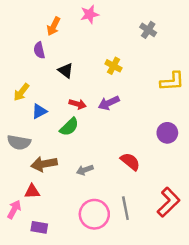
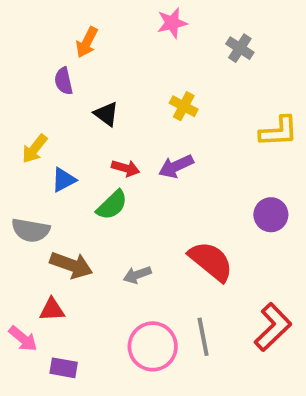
pink star: (90, 14) -> (172, 23), moved
red semicircle: (130, 162) -> (211, 261), size x1.4
brown arrow: (44, 164) -> (71, 265), turned -150
pink arrow: (14, 209) -> (23, 339), turned 102

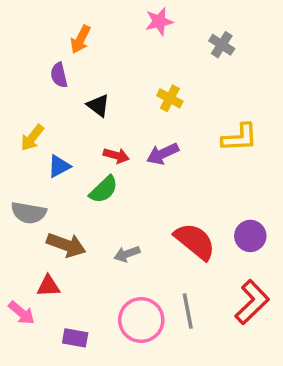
yellow L-shape: (279, 131) -> (240, 138), moved
purple circle: (271, 215) -> (250, 236), moved
purple rectangle: (64, 368) -> (75, 338), moved

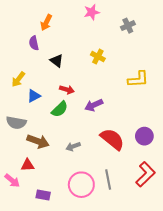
gray cross: (222, 45) -> (128, 26), turned 32
purple arrow: (163, 154) -> (94, 105), moved

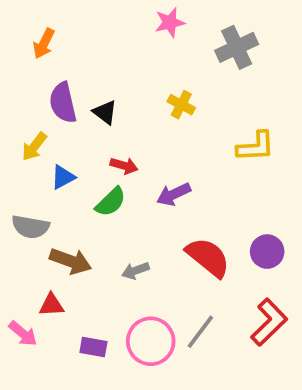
orange arrow: (46, 22) -> (44, 44), moved
gray cross: (128, 26) -> (237, 47), size x1.5
purple semicircle: (34, 43) -> (63, 103), moved, size x1.5
gray line: (108, 179) -> (200, 332), turned 48
purple rectangle: (43, 195) -> (93, 347), moved

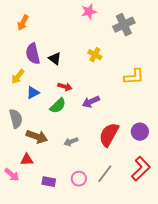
gray semicircle: (30, 227) -> (16, 119), turned -114
red semicircle: (208, 257) -> (109, 135), turned -100
pink circle: (151, 341) -> (79, 179), size x0.6

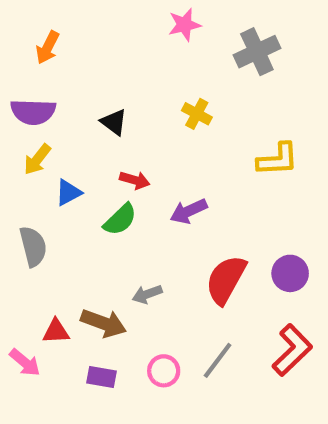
purple semicircle: (33, 54) -> (33, 112), moved, turned -75
brown arrow: (37, 137) -> (104, 323), moved

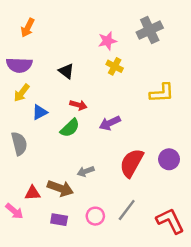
pink star: (184, 25) -> (107, 41), moved
red L-shape: (292, 350) -> (170, 221), moved, turned -72

